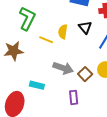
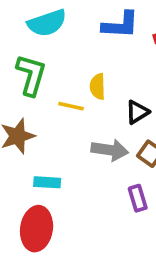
black triangle: (85, 27) -> (137, 112), moved, turned 48
cyan rectangle: (37, 85) -> (47, 182), moved

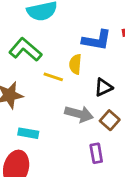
blue L-shape: (120, 25) -> (97, 40), moved
green L-shape: (31, 75) -> (25, 50), turned -72

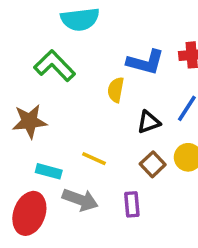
yellow line: (53, 77) -> (94, 159), moved
gray arrow: (79, 114) -> (80, 200), moved

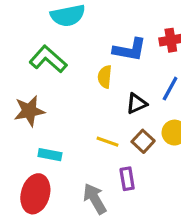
yellow line: (94, 159) -> (108, 142), moved
gray arrow: (80, 200) -> (95, 199), moved, turned -136

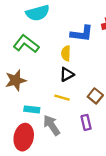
black triangle: (137, 104) -> (67, 74), moved
yellow line: (108, 142) -> (62, 98), moved
gray arrow: (95, 199) -> (52, 125), moved

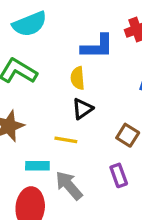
yellow line: (62, 98) -> (66, 140), moved

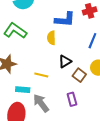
black triangle: (82, 109) -> (65, 61), moved

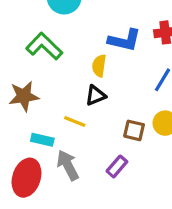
black triangle: (65, 61) -> (95, 95), moved
brown square: (79, 75) -> (134, 130), turned -32
purple rectangle: (72, 99) -> (117, 166), turned 48

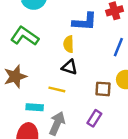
black triangle: (95, 95) -> (69, 67), turned 49
gray arrow: (68, 165) -> (57, 123), turned 60

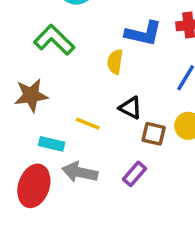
black triangle: (69, 67) -> (130, 108), moved
gray arrow: (57, 123) -> (80, 172), turned -110

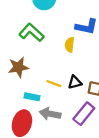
black triangle: (130, 108) -> (75, 82), moved, turned -40
purple rectangle: (134, 174) -> (84, 114), size x1.5

